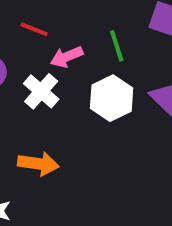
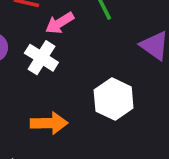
white hexagon: (112, 98) -> (114, 99), moved

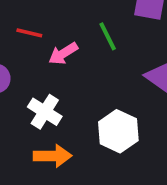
white cross: (41, 58) -> (45, 112), moved

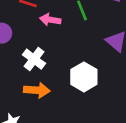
pink arrow: (63, 54) -> (50, 20), turned 36

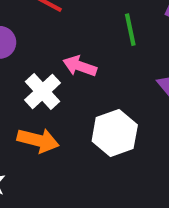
pink arrow: (50, 20) -> (80, 66), moved

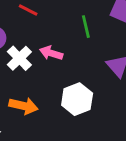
white cross: (43, 91) -> (19, 58), moved

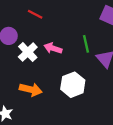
green line: (86, 27) -> (86, 44), moved

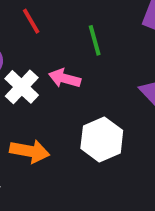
red line: (35, 14) -> (31, 21), turned 35
green line: (86, 44) -> (95, 40), moved

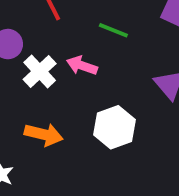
green line: (95, 40) -> (113, 30), turned -56

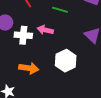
white cross: (40, 71) -> (23, 35), turned -36

